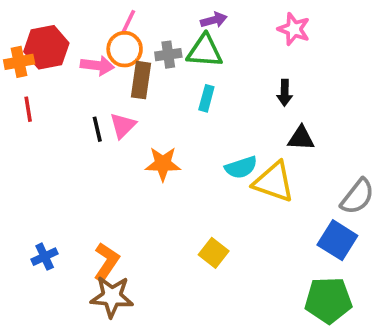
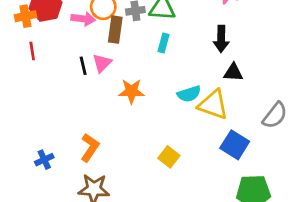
black arrow: (285, 93) -> (221, 39), size x1.4
blue square: (337, 240) -> (235, 145), moved
orange L-shape: (106, 262) -> (90, 148), moved

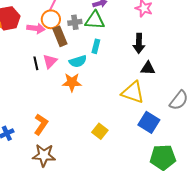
brown rectangle: (115, 30) -> (60, 36), turned -30
cyan semicircle: (189, 94) -> (78, 61), moved

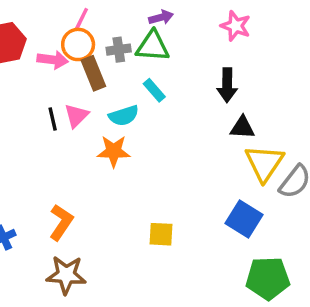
cyan rectangle: (96, 46) -> (154, 90), turned -56
yellow triangle: (133, 92) -> (264, 163), moved, turned 45
yellow square: (100, 131) -> (161, 234), turned -35

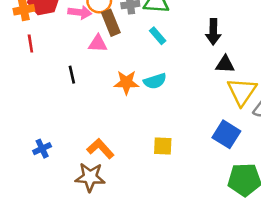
pink triangle: (76, 116) -> (98, 43), moved, turned 48
cyan semicircle: (124, 116) -> (155, 81), moved
black line: (53, 119) -> (72, 75), moved
orange L-shape: (61, 222) -> (100, 149), moved, turned -76

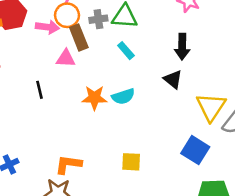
black triangle: (225, 64) -> (173, 79), moved, turned 36
orange L-shape: (100, 149) -> (68, 164), turned -40

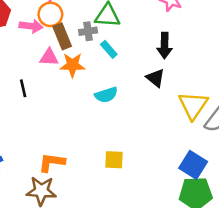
gray cross: (98, 19) -> (88, 31), moved
orange star: (94, 98) -> (72, 65), moved
blue square: (195, 150) -> (193, 165), moved

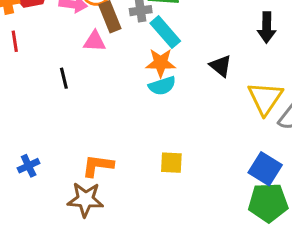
black arrow: (165, 46) -> (267, 27), moved
cyan rectangle: (109, 49) -> (165, 32), size x1.5
orange star: (72, 65) -> (161, 63), moved

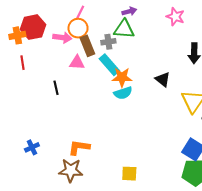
cyan rectangle: (165, 32) -> (109, 65), moved
yellow square: (171, 163) -> (129, 174), moved

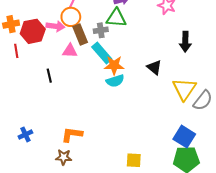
red hexagon: (33, 27) -> (33, 31), moved
brown star: (71, 170) -> (64, 157), size x0.7
yellow square: (129, 174) -> (134, 160), moved

